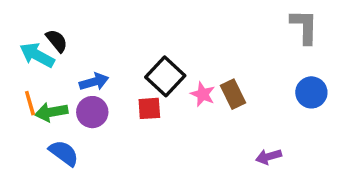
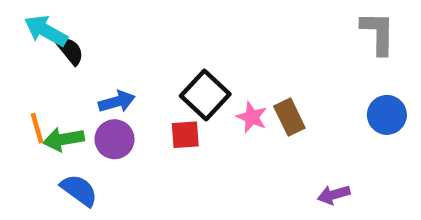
cyan arrow: (37, 55) -> (46, 31), moved

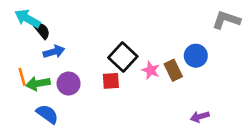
gray L-shape: (378, 33) -> (226, 20), turned -72
blue arrow: (117, 102) -> (54, 52), moved
blue circle: (387, 115) -> (196, 56), moved

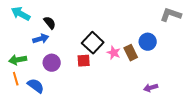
black semicircle: (42, 30) -> (50, 23), moved
orange line: (22, 77) -> (16, 79), moved
green arrow: (38, 84) -> (18, 60), moved

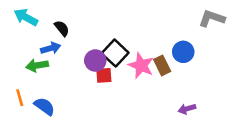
pink star: (114, 53) -> (141, 65), size x1.5
green arrow: (18, 60) -> (37, 65), moved
purple circle: (52, 63) -> (95, 61), moved

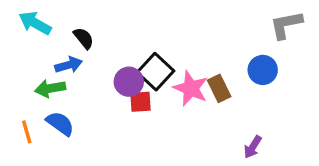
gray L-shape: (212, 18) -> (286, 25), turned -30
blue circle: (183, 52) -> (263, 70), moved
blue semicircle: (44, 106) -> (60, 124), moved
purple arrow: (187, 109) -> (253, 147), turned -42

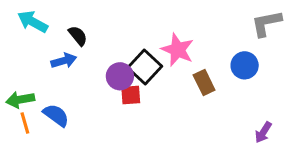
green arrow: (50, 88) -> (20, 100), moved
pink star: (191, 88) -> (178, 50), moved
purple arrow: (253, 147) -> (263, 132), moved

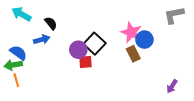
pink star: (178, 50) -> (131, 32), moved
blue circle: (245, 65) -> (144, 40), moved
blue semicircle: (56, 115) -> (18, 53), moved

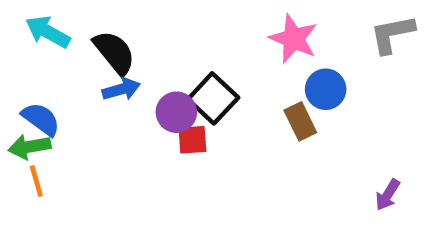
black semicircle: (51, 23) -> (114, 52), size x1.5
pink star: (131, 32) -> (293, 39), moved
blue arrow: (42, 40) -> (121, 89), moved

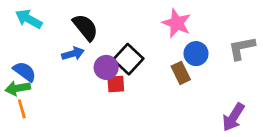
gray L-shape: (392, 34) -> (242, 48), moved
black semicircle: (114, 52) -> (85, 27), moved
purple arrow: (388, 195) -> (233, 117), size x1.5

